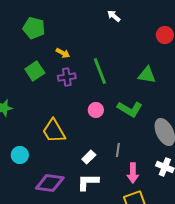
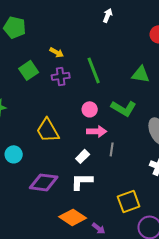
white arrow: (114, 16) -> (108, 15), turned 72
green pentagon: (34, 28) -> (15, 27), moved
pink arrow: (133, 173) -> (97, 131), moved, turned -90

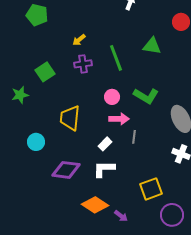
yellow arrow: (57, 52) -> (79, 40), turned 112
green square: (29, 70) -> (45, 72), moved
green triangle: (141, 74) -> (152, 46), moved
yellow trapezoid: (48, 130) -> (70, 118), turned 36

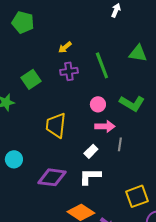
cyan circle: (36, 142) -> (14, 159), moved

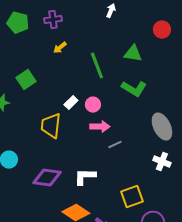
purple cross: (69, 71) -> (53, 20), moved
green L-shape: (132, 103) -> (134, 89), moved
gray line: (120, 144) -> (115, 145), turned 56
white rectangle: (91, 151) -> (71, 103), moved

